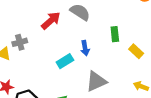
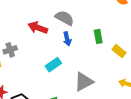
red arrow: (51, 21) -> (38, 28), turned -114
blue arrow: (85, 48) -> (67, 39), moved

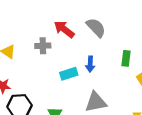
blue arrow: (67, 39) -> (90, 64), moved
gray cross: (10, 50) -> (43, 46), moved

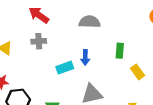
gray semicircle: (96, 28) -> (90, 22), turned -42
red arrow: (64, 29) -> (39, 15), moved

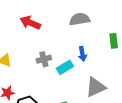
gray cross: (39, 41) -> (44, 59), moved

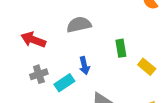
red arrow: (30, 23) -> (33, 40), moved

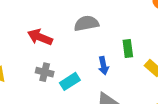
blue arrow: (84, 66) -> (103, 66), moved
gray cross: (39, 74) -> (45, 72), turned 30

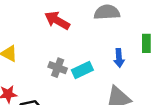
gray cross: (45, 72) -> (58, 68), moved

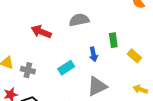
gray cross: (58, 68) -> (28, 70), moved

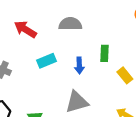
cyan rectangle: (66, 68) -> (47, 61), moved

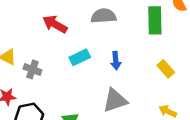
green rectangle: (104, 53) -> (155, 20), moved, size x1.5

